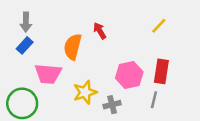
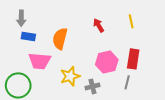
yellow line: (159, 26) -> (131, 21), turned -56
red arrow: (100, 31) -> (99, 25), moved
blue rectangle: (25, 45) -> (28, 37), moved, turned 56

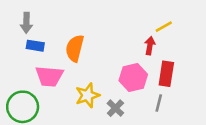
yellow line: (131, 21) -> (164, 27), turned 72
red arrow: (99, 25) -> (150, 46), moved, turned 40
gray cross: (92, 86) -> (115, 108), turned -32

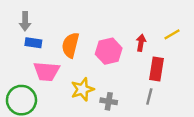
yellow line: (164, 27) -> (172, 34), moved
pink hexagon: (133, 78) -> (109, 51), moved
gray cross: (115, 108) -> (109, 101), turned -35

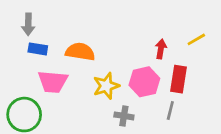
orange semicircle: (70, 45) -> (80, 52), turned 85
pink hexagon: (109, 51) -> (144, 82), moved
yellow star: (82, 89) -> (106, 86), moved

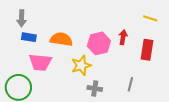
yellow line: (196, 39) -> (150, 18), moved, turned 48
red rectangle: (179, 79) -> (147, 50), moved
pink hexagon: (144, 82) -> (99, 43), moved

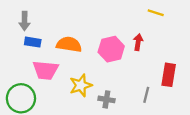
yellow line: (150, 18) -> (156, 13), moved
red rectangle: (147, 50) -> (169, 75), moved
yellow star: (81, 65) -> (81, 85), moved

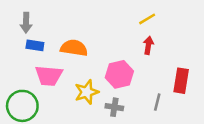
yellow line: (156, 13) -> (147, 19), moved, turned -49
pink hexagon: (111, 49) -> (119, 74), moved

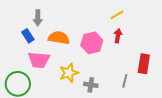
gray arrow: (26, 23) -> (38, 18), moved
blue rectangle: (35, 45) -> (28, 36), turned 48
pink hexagon: (119, 74) -> (92, 43), moved

